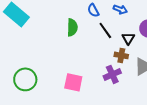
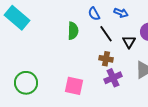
brown cross: (121, 55) -> (106, 59), moved

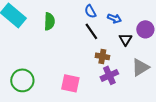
blue arrow: (121, 13) -> (114, 18), moved
green semicircle: (73, 31) -> (49, 21), moved
black line: (106, 34) -> (91, 31), moved

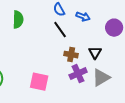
black triangle: (125, 39) -> (95, 53), moved
gray triangle: (140, 67) -> (101, 78), moved

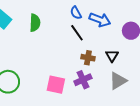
blue arrow: (83, 17) -> (100, 20), size x1.5
purple cross: (78, 74) -> (83, 80), moved

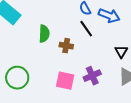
green semicircle: (35, 23) -> (44, 34), moved
brown cross: (88, 58) -> (66, 46), moved

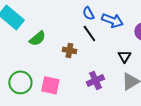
green semicircle: (44, 34) -> (37, 38), moved, turned 48
pink square: (65, 81) -> (50, 85), moved

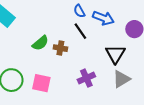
green semicircle: (37, 38) -> (40, 43), moved
black triangle: (124, 56) -> (115, 54), size x1.5

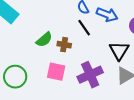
purple cross: (86, 78) -> (90, 75), size x1.4
pink square: (41, 83) -> (56, 72), moved

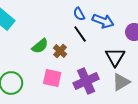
brown cross: (64, 45) -> (60, 51), turned 32

